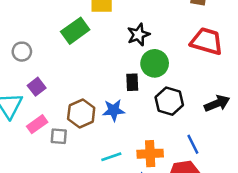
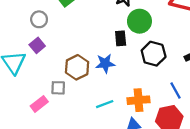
gray circle: (22, 52) -> (39, 19), moved
pink rectangle: (37, 124) -> (39, 104), moved

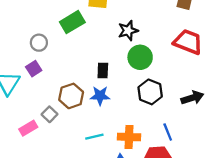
black rectangle: (121, 38) -> (103, 71), moved
gray square: (58, 88) -> (49, 114), turned 35

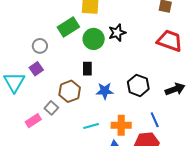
green circle: (140, 57) -> (94, 39), moved
black rectangle: (103, 71) -> (87, 69), moved
blue star: (100, 96) -> (105, 91), moved

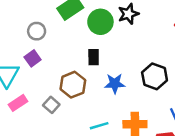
pink rectangle: (33, 121) -> (18, 103), moved

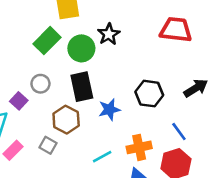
gray circle: (37, 31) -> (40, 84), moved
black rectangle: (94, 57) -> (82, 87), size x1.6

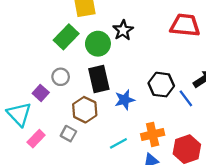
blue line: (179, 131) -> (186, 98), moved

